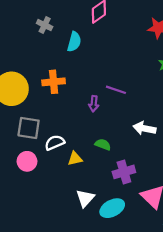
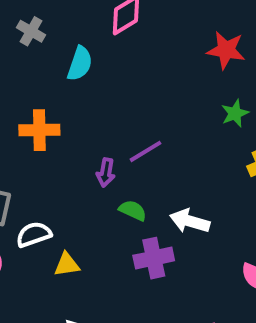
purple line: (116, 90) -> (146, 151), turned -54
green semicircle: (103, 144) -> (133, 210), moved
purple cross: (124, 172) -> (154, 258), moved

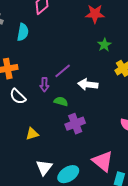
white arrow: (190, 221) -> (88, 84), moved
white semicircle: (34, 234) -> (18, 96), moved, turned -108

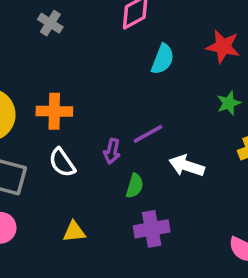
cyan semicircle: (23, 32) -> (163, 59), moved
green semicircle: (61, 101) -> (135, 186), turned 80

